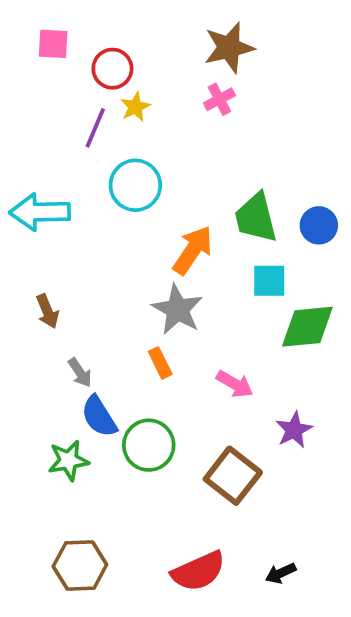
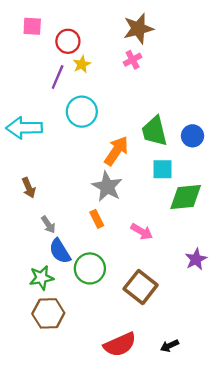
purple star: (294, 430) -> (196, 259), moved
brown hexagon: (80, 566) -> (48, 313), moved

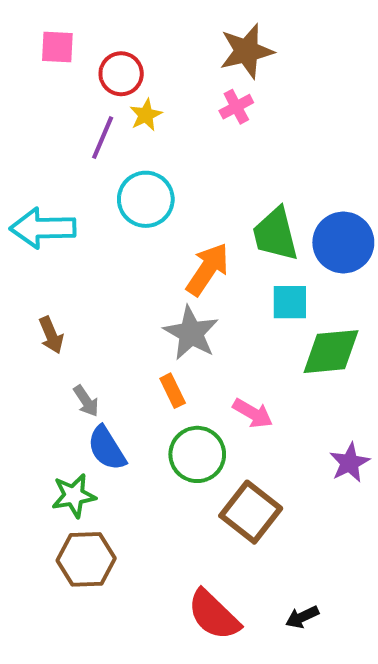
blue circle: (192, 136) -> (343, 242), size x1.5
green circle: (90, 268) -> (197, 454), moved
red semicircle: (120, 345) -> (214, 615), turned 68

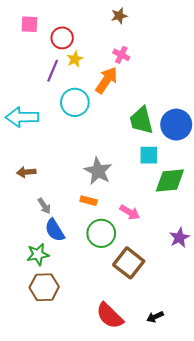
brown star: (247, 51) -> (119, 16), moved, size x0.6
pink cross: (236, 107) -> (121, 55), turned -35
orange arrow: (208, 269) -> (107, 80), moved
brown arrow: (51, 335) -> (26, 172), turned 108
orange rectangle: (173, 391) -> (89, 201), turned -49

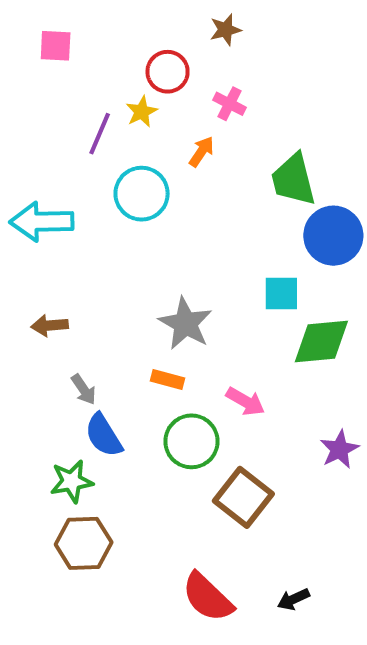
red circle: (62, 38) -> (168, 72), moved
orange arrow: (107, 80) -> (201, 152), size x0.6
green trapezoid: (141, 120) -> (293, 180), moved

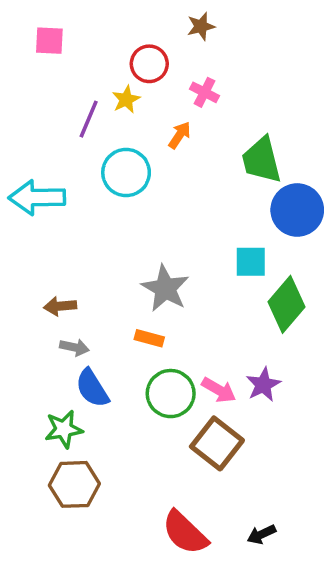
brown arrow: (50, 325) -> (60, 306), moved
green diamond: (321, 341) -> (286, 304), turned -44
gray arrow: (84, 389) -> (74, 347), turned -44
pink arrow: (245, 401) -> (219, 390), moved
purple star: (339, 449) -> (263, 385), moved

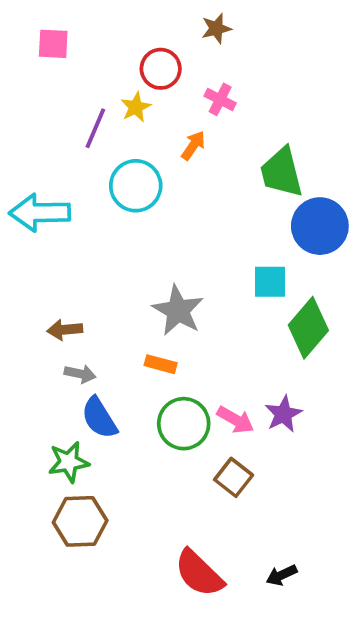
brown square: (217, 443) -> (234, 477), size x0.7

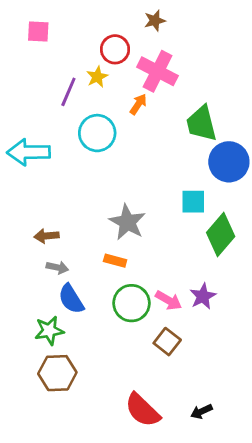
pink cross: (220, 99) -> (158, 71), size x1.8

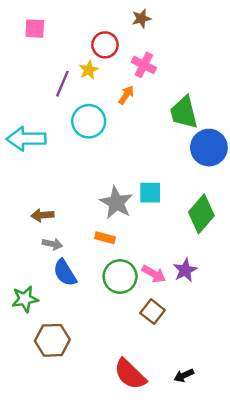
pink cross: (158, 71) -> (144, 65), size x0.7
cyan square: (193, 202) -> (150, 193), moved
green star: (49, 331) -> (25, 299), moved

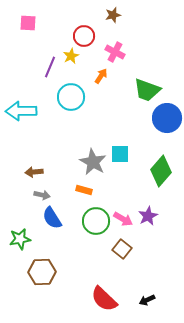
green trapezoid: (184, 112) -> (147, 90), turned -56

